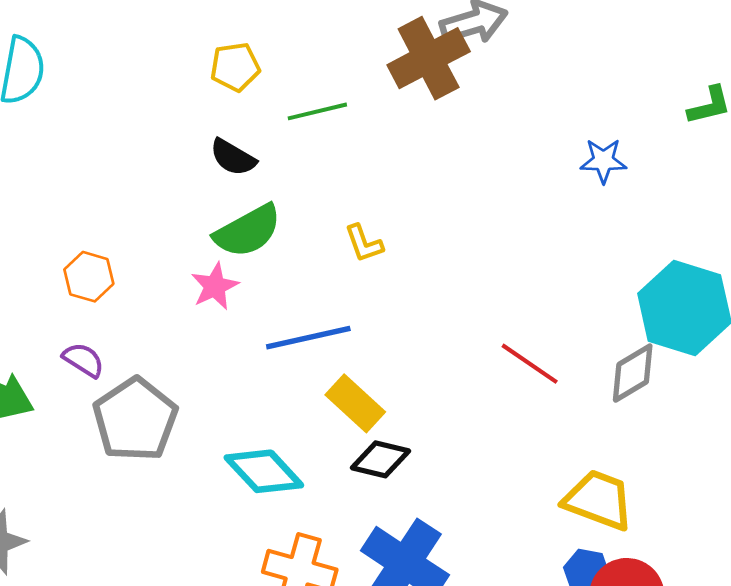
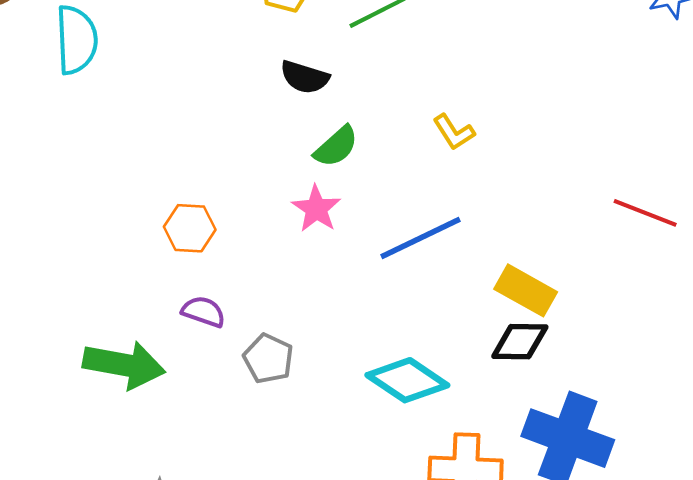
green semicircle: (248, 231) -> (336, 147), size x0.7
yellow rectangle: (355, 403) -> (526, 290), moved
gray pentagon: (135, 419) -> (268, 359), size x0.6

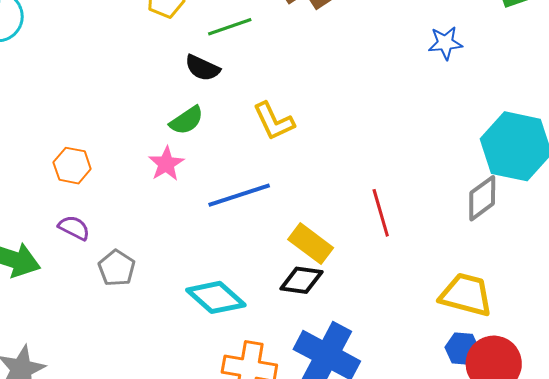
black semicircle: (305, 77) -> (202, 68), moved
yellow L-shape: (454, 132) -> (274, 121), size x1.4
red line: (645, 213) -> (381, 213), moved, turned 45

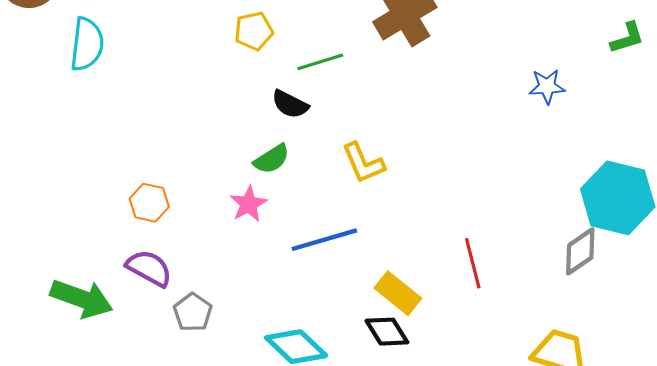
purple semicircle: (74, 228) -> (149, 268), size x1.4
black diamond: (301, 280) -> (387, 332), turned 48

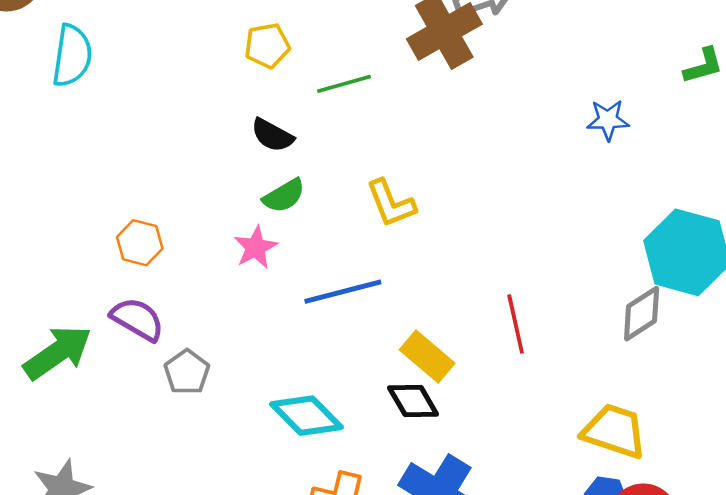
black semicircle: (290, 104) -> (272, 135), moved
green arrow: (82, 299) -> (58, 353), turned -56

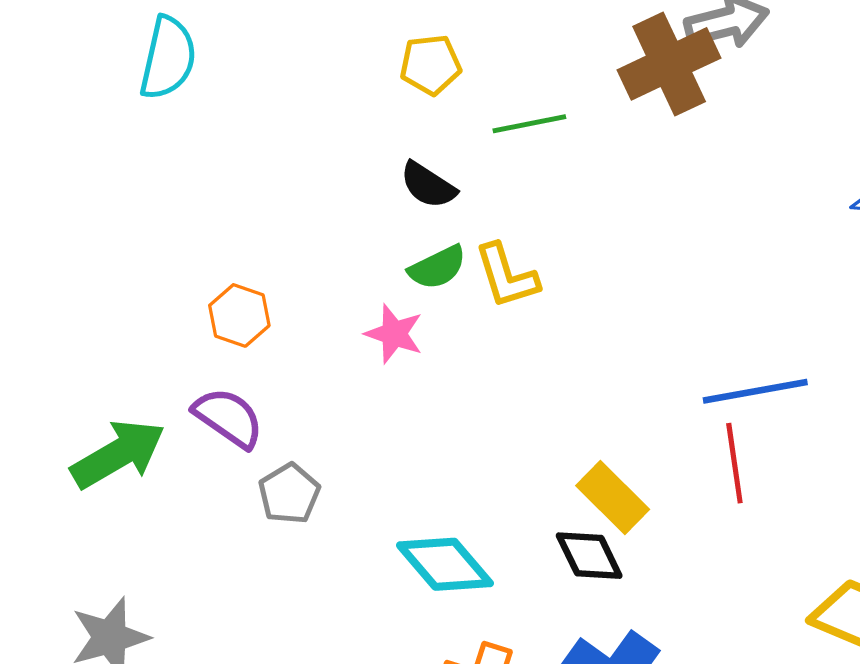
yellow L-shape: (391, 203) -> (506, 276), moved
pink star: (256, 247) -> (394, 334), turned -30
blue line: (343, 292) -> (755, 391), moved

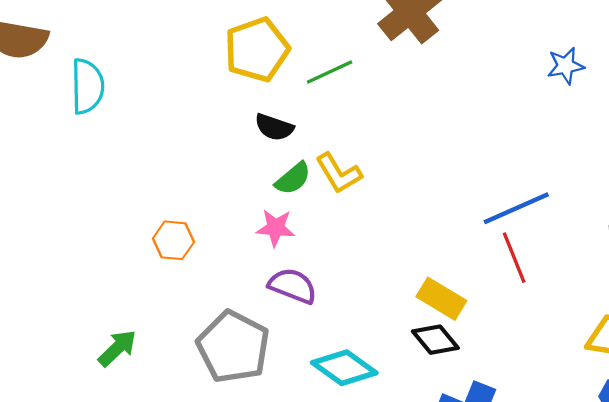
yellow pentagon: (430, 65) -> (257, 50), size x1.6
purple semicircle: (228, 418) -> (293, 286), moved
green arrow: (118, 454) -> (117, 348), size x0.7
gray pentagon: (289, 494) -> (233, 347), size x1.8

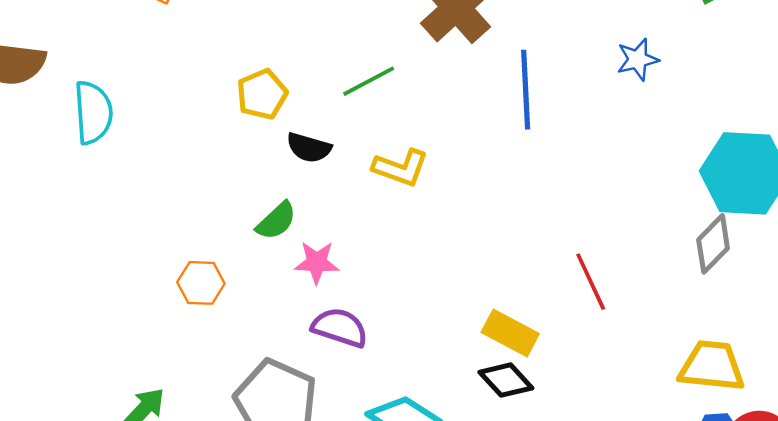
yellow pentagon: (257, 50) -> (262, 94), moved, size x0.7
yellow L-shape: (339, 173) -> (401, 168), moved, turned -36
green semicircle: (293, 179) -> (276, 221), moved
blue line: (516, 208) -> (526, 90), moved, turned -66

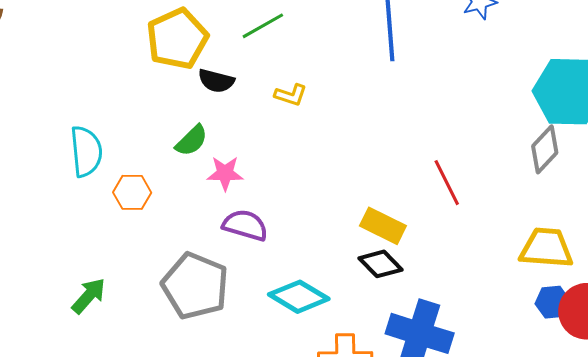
yellow pentagon: (262, 94) -> (177, 39), size x1.5
cyan semicircle: (93, 112) -> (86, 151), moved
yellow L-shape: (401, 168) -> (291, 95), size x0.7

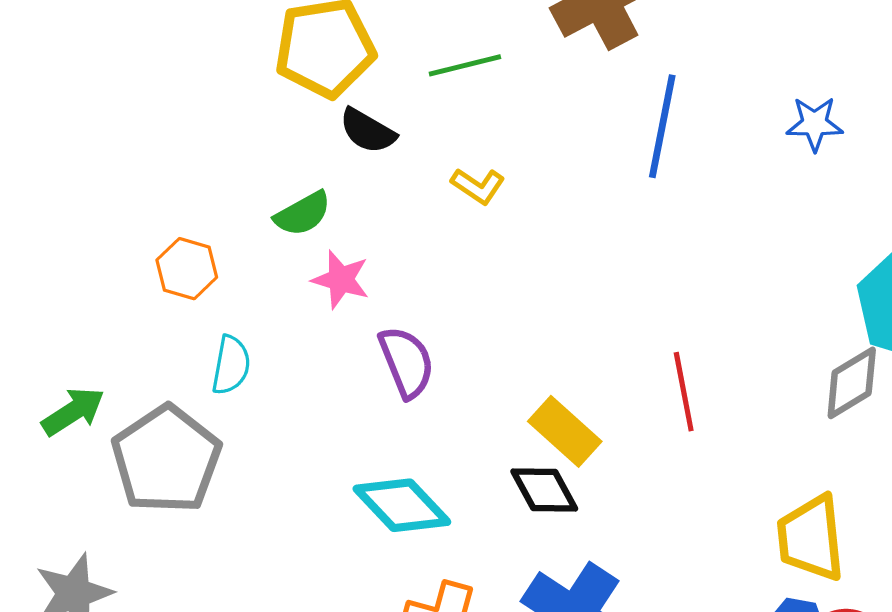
cyan semicircle: (86, 151) -> (231, 365), moved, size x0.7
purple semicircle: (245, 225) -> (406, 362), moved, turned 36
yellow trapezoid: (546, 248) -> (811, 538), turned -116
gray pentagon: (195, 286) -> (166, 459), moved

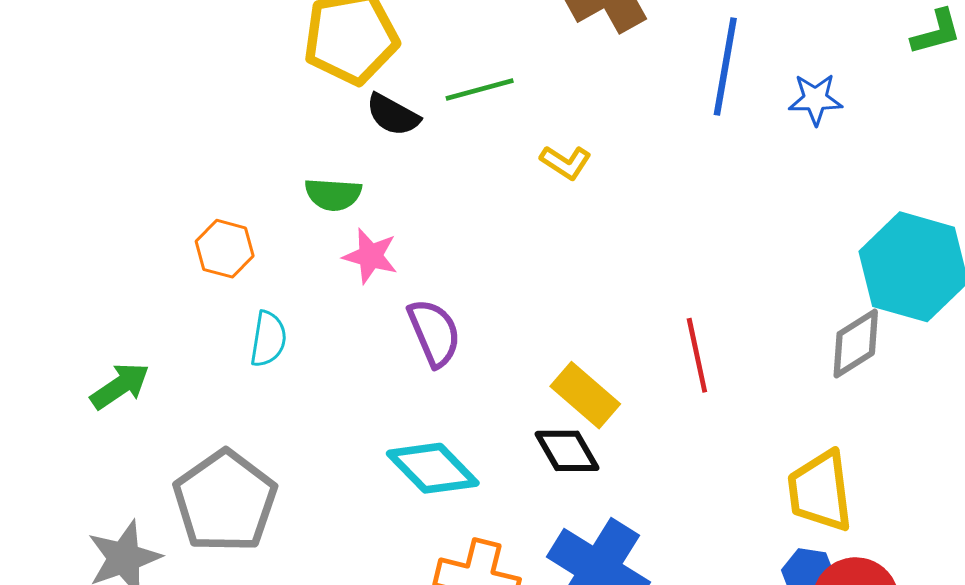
green line: (465, 65) -> (480, 89), moved
blue line: (662, 126) -> (725, 66), moved
yellow L-shape: (478, 186) -> (566, 162), moved
green semicircle: (303, 214) -> (333, 194), turned 34
gray pentagon: (166, 459) -> (225, 501), moved

